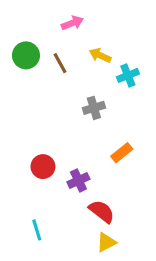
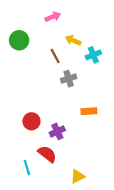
brown line: (60, 63) -> (55, 56), moved
orange rectangle: (122, 153) -> (89, 111), turned 35
red semicircle: (102, 211) -> (47, 154), moved

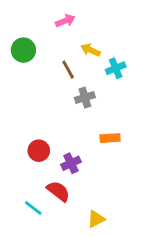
cyan line: (27, 167) -> (33, 208), turned -35

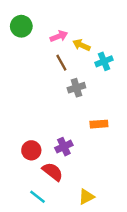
pink arrow: (65, 21) -> (59, 36), moved
green circle: (23, 50) -> (21, 26), moved
red circle: (39, 151) -> (31, 150), moved
cyan line: (33, 208) -> (38, 197), moved

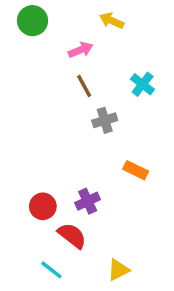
green circle: (21, 26) -> (33, 21), moved
yellow arrow: (81, 45) -> (112, 21), moved
cyan cross: (104, 61) -> (143, 84), turned -30
orange rectangle: (99, 124) -> (136, 170), turned 30

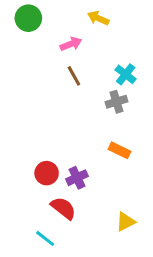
gray cross: (105, 120) -> (116, 102), moved
red circle: (43, 206) -> (47, 173), moved
yellow triangle: (118, 270) -> (126, 222), moved

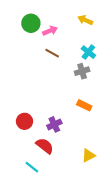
green circle: (28, 18) -> (31, 23), moved
yellow arrow: (98, 18) -> (85, 20), moved
brown line: (74, 76) -> (52, 53), turned -32
red circle: (47, 173) -> (24, 121), moved

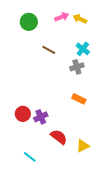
pink arrow: (50, 31) -> (62, 17), moved
purple cross: (54, 124) -> (41, 117), moved
red semicircle: (45, 146) -> (59, 137), moved

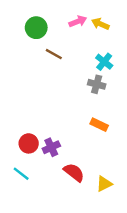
brown line: (49, 50) -> (54, 54), moved
gray cross: (77, 67) -> (97, 84), turned 32
cyan line: (30, 157) -> (21, 174), moved

